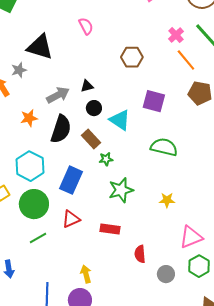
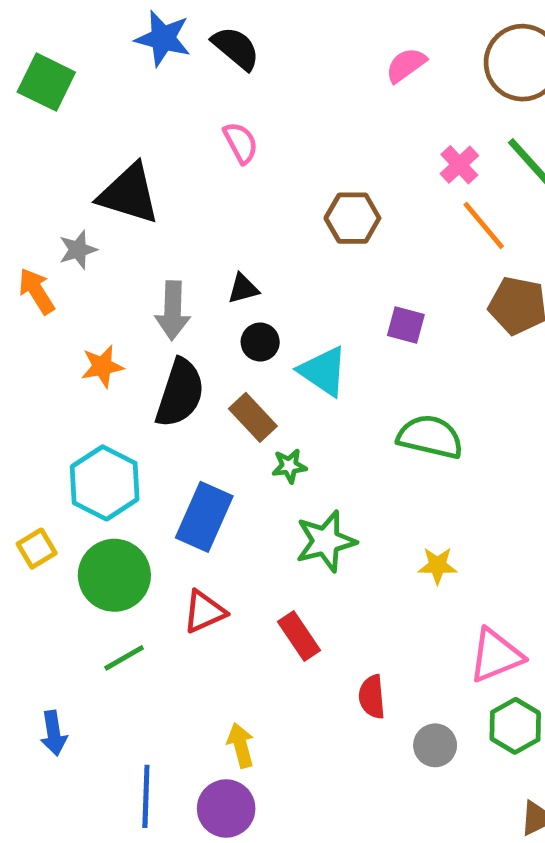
gray arrow: (58, 95) -> (173, 310), turned 120
purple square: (154, 101) -> (406, 325), size x0.7
red rectangle: (110, 229) -> (299, 636), turned 48

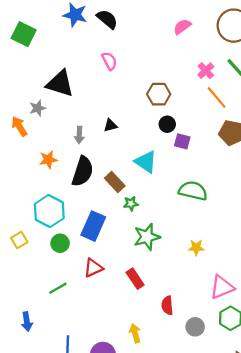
gray arrow: (173, 310) -> (79, 135), size x0.7
black circle: (260, 342) -> (167, 124), moved
green circle: (114, 575) -> (60, 243), moved, size x0.6
yellow arrow: (241, 745) -> (135, 333), moved

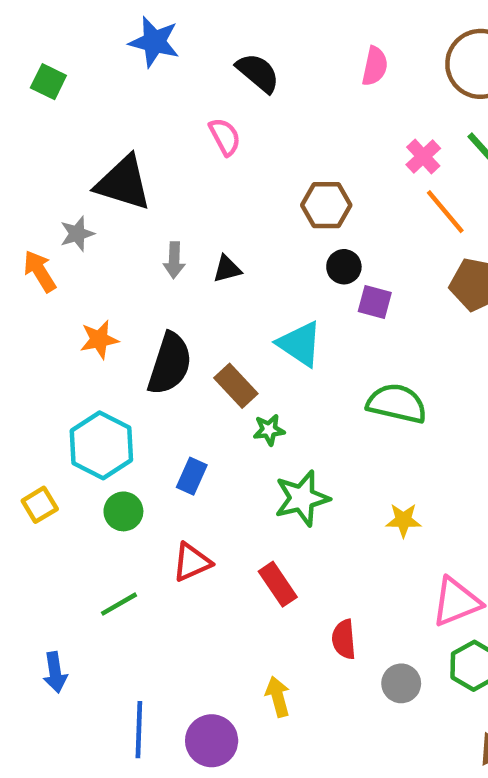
black semicircle: (107, 19) -> (258, 73), moved
pink semicircle: (182, 27) -> (375, 66), turned 138
green square: (24, 34) -> (48, 82), size x0.7
gray arrow: (79, 135) -> (174, 260), moved
blue rectangle: (93, 226) -> (192, 476), size x0.6

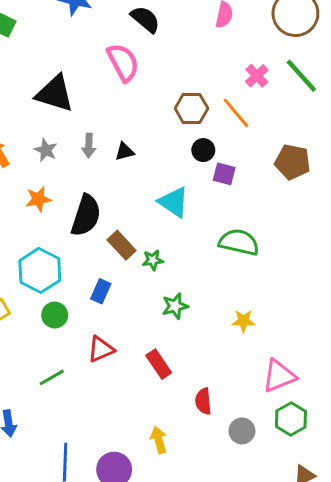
pink semicircle: (225, 137) -> (123, 62), size x1.5
orange line: (445, 212) -> (236, 113), moved
gray star: (77, 234) -> (46, 150), moved, turned -30
brown rectangle: (236, 386) -> (122, 245), moved
green star: (302, 498) -> (175, 306), size x0.7

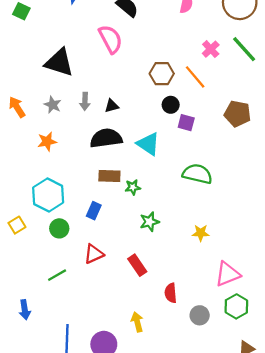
black semicircle: (86, 215) -> (106, 138), moved, turned -116
brown rectangle: (122, 245) -> (109, 176), turned -45

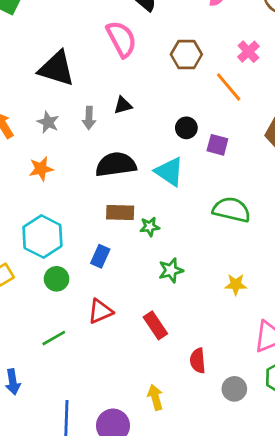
brown hexagon: (162, 74) -> (186, 54), moved
black circle: (171, 105) -> (186, 128), moved
black triangle: (112, 106) -> (123, 105), moved

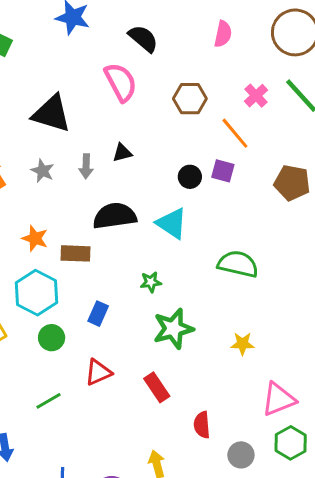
purple square: (217, 145) -> (223, 171), moved
orange star: (41, 169) -> (35, 238), moved, turned 30
brown rectangle: (120, 213) -> (76, 253), moved
green star: (171, 270) -> (173, 329), size x1.5

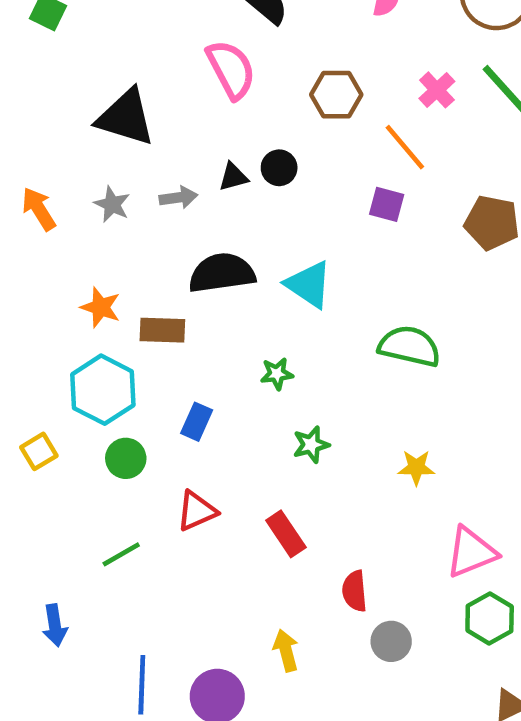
gray arrow: (86, 166) -> (178, 198), turned -100
black circle: (190, 177) -> (279, 168), moved
green star: (173, 329) -> (311, 445), size x0.6
gray circle: (241, 455) -> (391, 641), moved

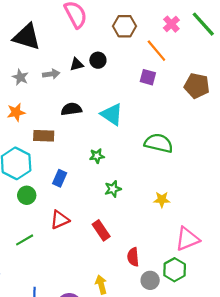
black semicircle: (222, 273) -> (71, 109), size x0.7
orange star: (101, 307) -> (16, 112), moved, turned -30
green hexagon: (490, 618) -> (175, 270), moved

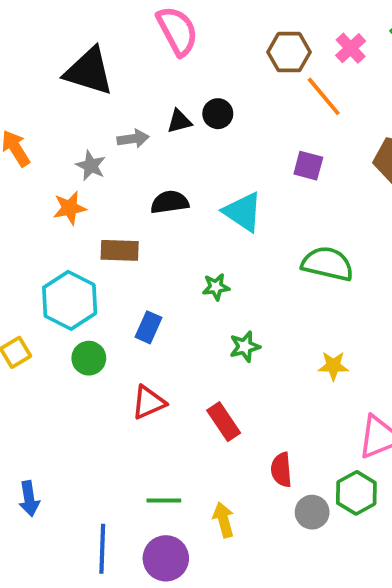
brown hexagon: (125, 26) -> (289, 52), moved
gray star: (20, 77) -> (91, 166), moved
purple square: (148, 77) -> (308, 166), moved
green line: (25, 240) -> (164, 501), moved, turned 30

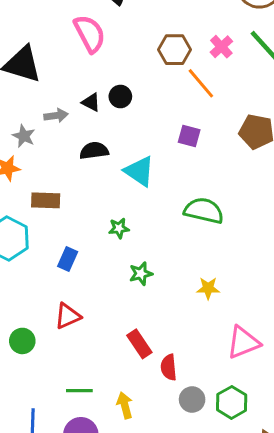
black triangle: (179, 121) -> (91, 102), turned 42
black semicircle: (170, 202) -> (94, 151), moved
green circle: (89, 358) -> (22, 341), moved
red rectangle: (224, 422) -> (139, 344), moved
green hexagon: (356, 493) -> (232, 402), moved

